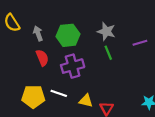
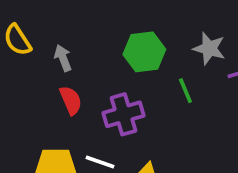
gray star: (106, 31) -> (209, 48), moved
green hexagon: (68, 35) -> (144, 52), moved

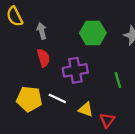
green line: (185, 91) -> (118, 80), moved

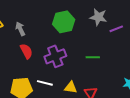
green line: (118, 80) -> (93, 57), turned -64

